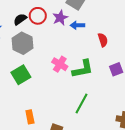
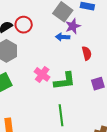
purple star: (60, 18) -> (73, 26), moved
green line: (82, 104) -> (61, 115), turned -40

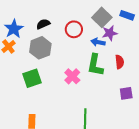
red circle: (24, 25) -> (74, 29), moved
green L-shape: (65, 81) -> (95, 65), moved, turned 100

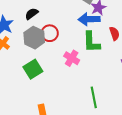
red circle: (74, 29) -> (50, 33), moved
blue arrow: (98, 42) -> (89, 19), size x1.5

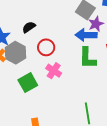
gray hexagon: (34, 38) -> (16, 53), moved
pink cross: (72, 58) -> (54, 71), moved

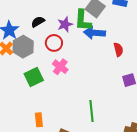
purple star: (96, 24) -> (65, 24), moved
green L-shape: (88, 58) -> (83, 20), moved

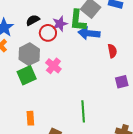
red circle: (54, 43) -> (48, 33), moved
gray hexagon: (23, 47) -> (29, 54), moved

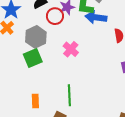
pink cross: (53, 66) -> (71, 49), moved
green line: (83, 111) -> (69, 95), moved

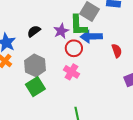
red circle: (55, 16) -> (74, 48), moved

